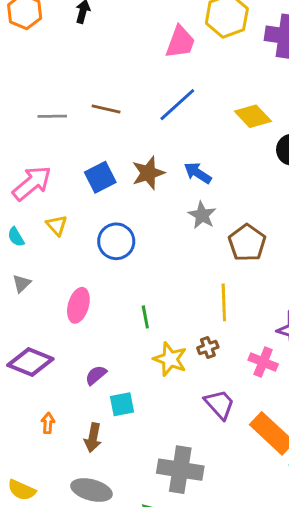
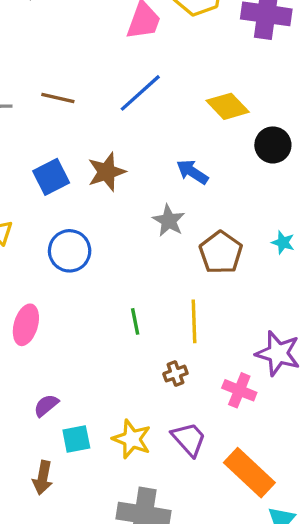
blue arrow: (198, 173) -> (192, 172), moved
green line: (145, 317) -> (135, 321), moved
yellow star: (170, 359) -> (132, 439), moved

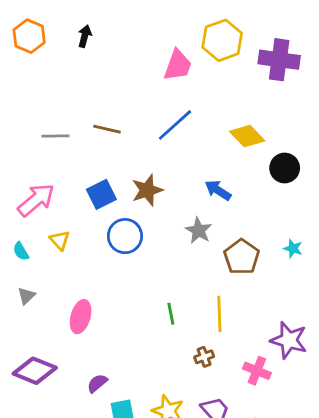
blue circle: (70, 251) -> (125, 236), moved

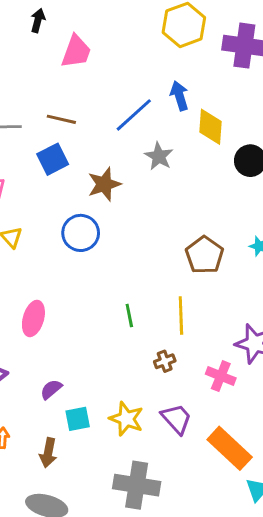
pink trapezoid: (178, 65) -> (76, 52), moved
yellow diamond: (247, 136) -> (210, 127), turned 48
blue arrow: (218, 190) -> (179, 96), moved, turned 40
blue square: (101, 194) -> (53, 159), moved
gray star: (199, 230) -> (159, 156), moved

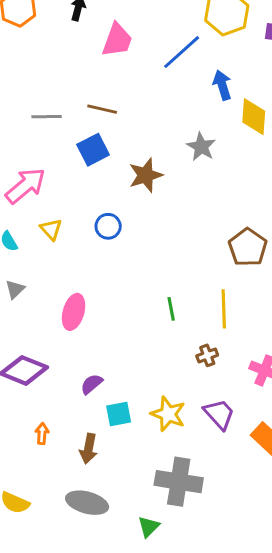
blue line: (134, 115) -> (182, 52), moved
blue circle: (81, 233) -> (108, 226), moved, size x0.7

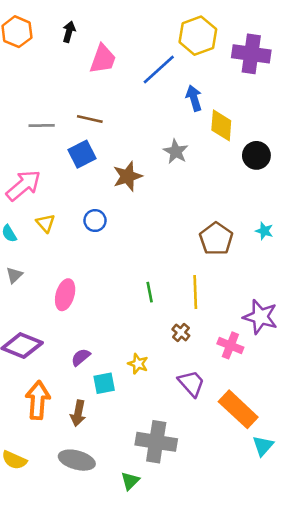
brown cross: (207, 355) -> (181, 332), turned -30
yellow star: (168, 414) -> (138, 364), moved, size x0.7
orange arrow: (42, 434) -> (38, 400), size x2.0

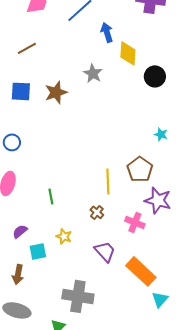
brown line: (90, 119) -> (27, 48), turned -42
blue square: (82, 154) -> (21, 91), moved, turned 30
blue circle: (95, 221) -> (12, 142), moved
brown pentagon: (216, 239) -> (140, 169), moved
green line: (150, 292) -> (51, 196), moved

